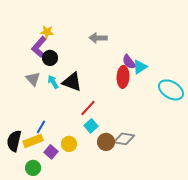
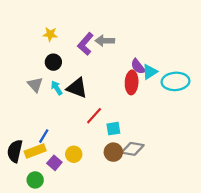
purple L-shape: (39, 47) -> (86, 44), moved
cyan ellipse: (171, 90) -> (175, 81), moved, turned -35
cyan square: (91, 126) -> (113, 129), moved, turned 32

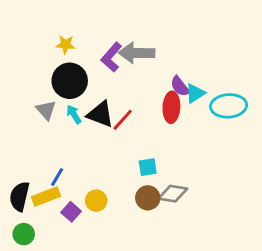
gray arrow: (105, 41) -> (137, 53), size x1.4
black circle: (53, 62) -> (70, 81), size x1.6
red line: (94, 116) -> (123, 120), moved
green circle: (35, 180) -> (24, 234), moved

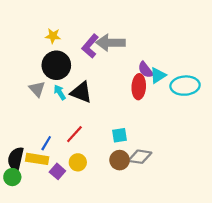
red line: (123, 120) -> (74, 134), moved
yellow rectangle: (46, 196) -> (37, 159), turned 30
green circle: (24, 234) -> (12, 177), moved

